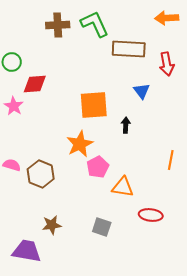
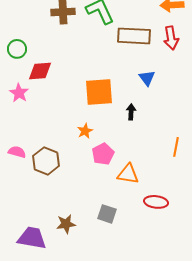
red arrow: (167, 64) -> (171, 38), moved
orange star: (80, 144) -> (85, 131), size x0.6
brown star: (52, 225) -> (66, 224), moved

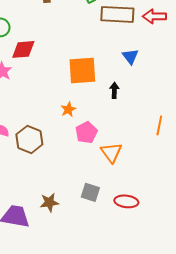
red arrow: (171, 38) -> (154, 16), turned 100
orange triangle: (128, 174) -> (111, 152), turned 45
red ellipse: (156, 202) -> (126, 201), moved

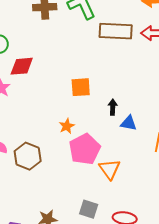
blue triangle: (130, 56) -> (129, 123), moved, turned -42
orange square: (82, 70) -> (81, 87), size x0.7
pink pentagon: (86, 132) -> (85, 149), size x1.4

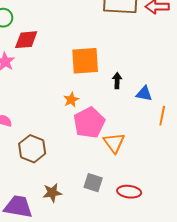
orange square: (81, 87) -> (85, 61), size x1.4
blue triangle: (129, 123) -> (144, 94), moved
brown hexagon: (28, 156) -> (32, 149), moved

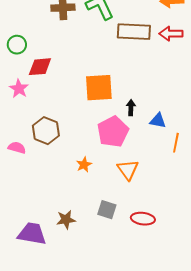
orange star: (71, 100) -> (84, 165), moved
pink pentagon: (89, 123) -> (113, 132), moved
brown hexagon: (32, 149) -> (46, 131), moved

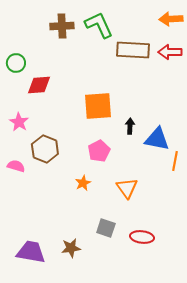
pink star: (19, 89) -> (19, 122), moved
blue triangle: (158, 121) -> (157, 139), size x1.5
pink pentagon: (113, 132) -> (99, 151), moved, size x0.7
brown star: (66, 220) -> (71, 248), moved

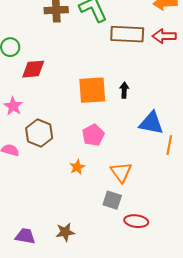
black arrow: (130, 126) -> (124, 90), moved
gray square: (106, 228) -> (112, 200), moved
purple trapezoid: (31, 252) -> (25, 236), size x0.7

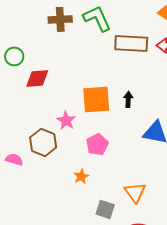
pink star: (13, 106) -> (66, 120), moved
orange triangle: (121, 172) -> (135, 192), moved
gray square: (112, 200) -> (105, 209), moved

